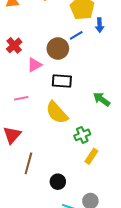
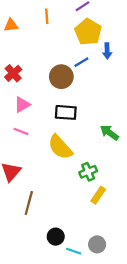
pink triangle: (34, 65) -> (22, 105), moved
pink line: (21, 98) -> (21, 131), turned 32
black circle: (58, 182) -> (56, 237), moved

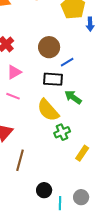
blue line: (81, 62) -> (67, 62), moved
green arrow: (109, 133) -> (73, 97), moved
green cross: (88, 172) -> (62, 132), moved
cyan line: (74, 251) -> (60, 203), turned 72

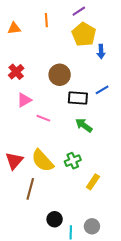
blue line: (67, 62) -> (102, 90), moved
black rectangle: (53, 79) -> (78, 98), moved
pink line: (13, 96) -> (43, 118), moved
yellow semicircle: (48, 110) -> (42, 161), moved

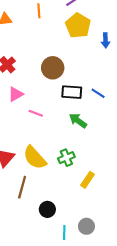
blue arrow: (101, 52) -> (105, 40), moved
blue line: (102, 90) -> (98, 93), moved, turned 64
black circle: (55, 219) -> (47, 209), moved

